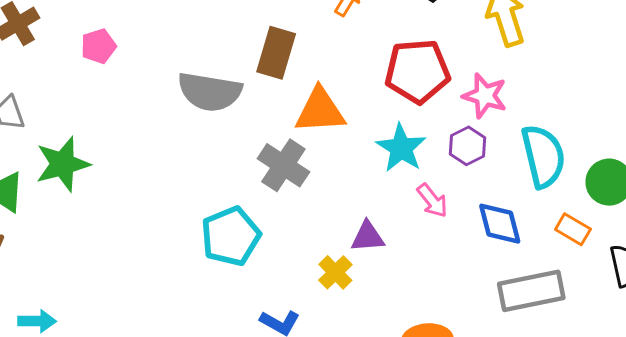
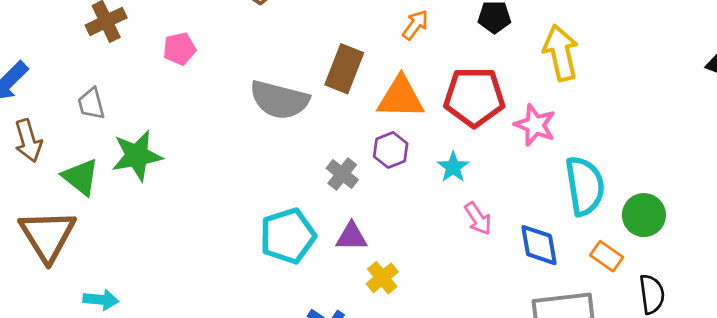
orange triangle: (320, 111) -> (401, 97), moved
purple hexagon: (468, 146) -> (391, 150), moved
cyan star: (401, 148) -> (453, 167), size x0.7
gray cross: (283, 165) -> (342, 174), size x0.7
purple triangle: (368, 237) -> (351, 237), moved

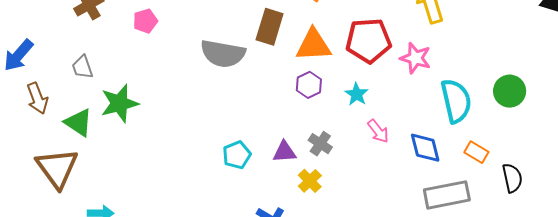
gray cross: (342, 174) -> (320, 144), moved
green circle: (644, 215) -> (510, 91), moved
cyan pentagon: (288, 236) -> (237, 155), size x0.7

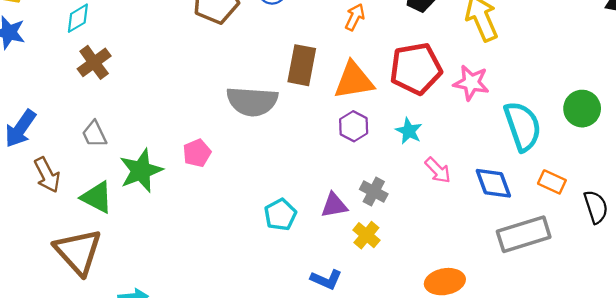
pink pentagon: (145, 21) -> (197, 153), moved

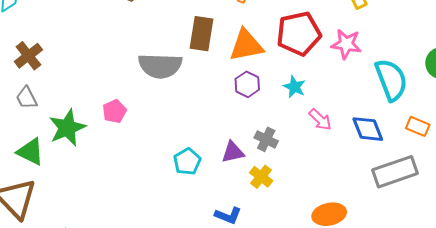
brown cross: (94, 62) -> (28, 56), moved

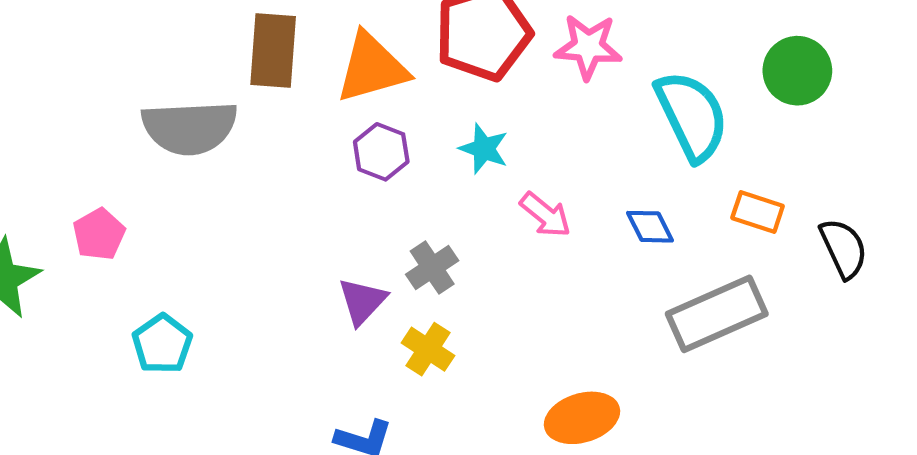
blue diamond: (368, 129) -> (650, 227), size x0.7
gray cross: (266, 139) -> (432, 268), turned 35
purple triangle: (233, 152) -> (362, 301), turned -30
cyan pentagon: (187, 162) -> (162, 344), moved

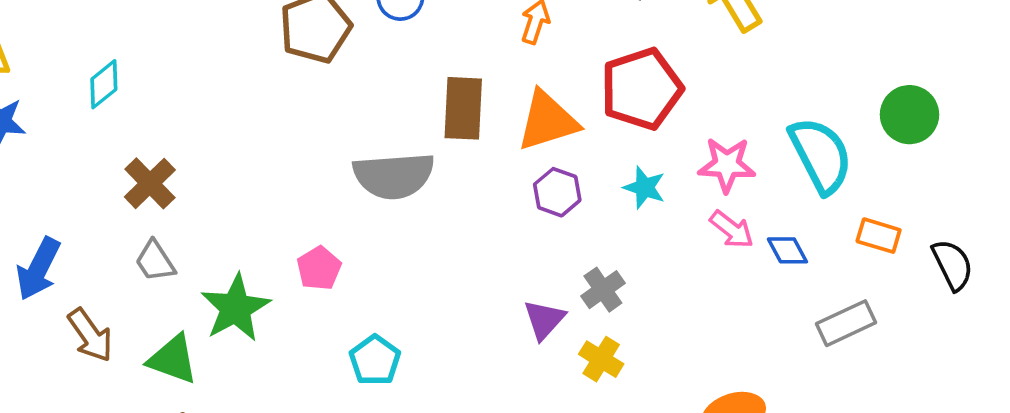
pink star: (588, 47) -> (727, 165), moved
pink arrow: (545, 215) -> (732, 229), moved
gray rectangle: (717, 314) -> (846, 323), size x0.7

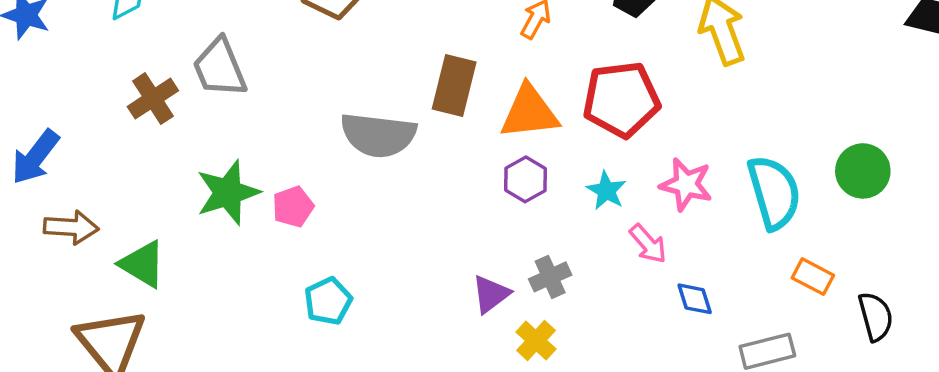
pink arrow: (732, 229) -> (648, 244), moved
blue diamond: (787, 250) -> (695, 299), moved
gray trapezoid: (155, 261) -> (220, 68), moved, size x1.5
green star: (236, 308) -> (228, 192), moved
brown arrow: (90, 335) -> (71, 227), turned -62

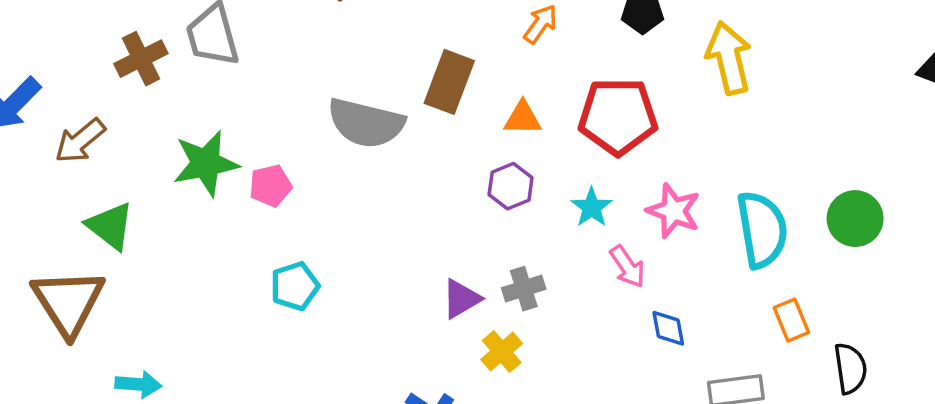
orange triangle: (529, 112) -> (523, 118), size x0.6
brown arrow: (71, 227) -> (80, 141), moved, turned 130
orange rectangle: (813, 277) -> (791, 320), turned 33

